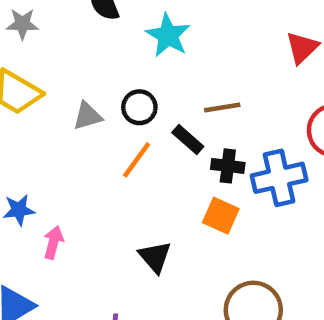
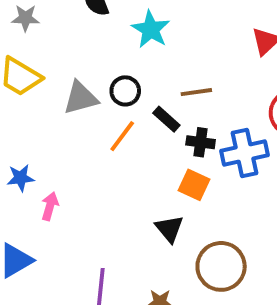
gray triangle: (87, 116) -> (81, 98), size x1.4
black triangle: (155, 257) -> (169, 229), moved

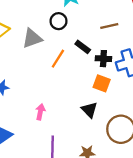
black circle: (125, 91) -> (59, 21), moved
brown line: (196, 92) -> (109, 26), moved
pink arrow: (50, 206) -> (40, 112), moved

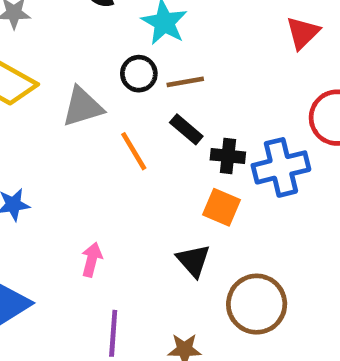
brown line: (109, 26) -> (185, 82), moved
orange line: (58, 59) -> (134, 151), turned -66

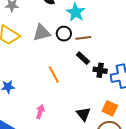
gray triangle: (83, 107) -> (42, 33), moved
orange line: (134, 151) -> (54, 74), moved
orange square: (221, 207) -> (110, 108), moved

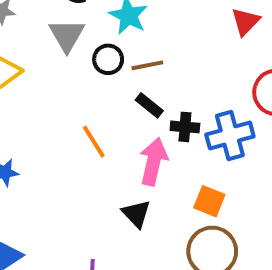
gray triangle: (42, 33) -> (67, 35), moved, turned -42
pink arrow: (40, 112) -> (154, 162), moved, size x1.6
black triangle: (83, 114) -> (136, 214), moved

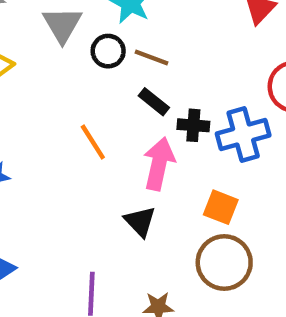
brown line: (147, 65) -> (152, 57), turned 32

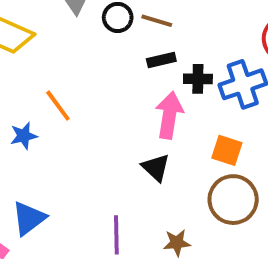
black rectangle: (154, 102) -> (161, 60), turned -48
orange line: (93, 142) -> (58, 106), moved

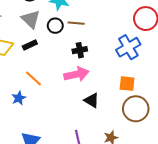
black rectangle: (161, 60) -> (30, 45), moved
black cross: (198, 79) -> (80, 50), moved
pink arrow: (169, 115) -> (76, 74), moved, turned 80

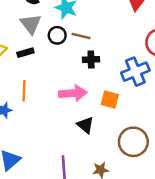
black cross: (80, 50) -> (91, 60), moved
orange line: (33, 78) -> (24, 91), turned 42
orange square: (127, 84) -> (110, 100), moved

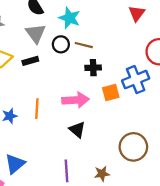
orange line: (24, 91) -> (37, 109), moved
orange square: (110, 100) -> (111, 93), moved, turned -30
black triangle: (85, 125) -> (77, 130), moved

